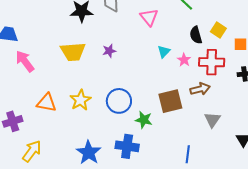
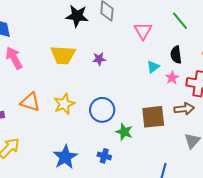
black semicircle: (196, 35) -> (176, 55), moved
blue cross: (127, 146) -> (104, 156), size x0.6

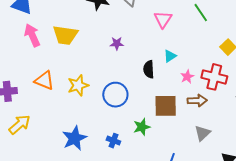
yellow trapezoid: (63, 55) -> (65, 35), moved
black semicircle: (176, 55) -> (149, 69), moved
pink star: (172, 78) -> (187, 77), moved
green star: (124, 132) -> (142, 127), moved, turned 30

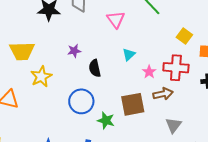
black semicircle: (149, 69) -> (95, 68), moved
yellow star: (78, 85) -> (41, 77), moved
green star: (142, 127) -> (106, 121), moved, turned -30

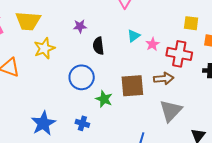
yellow square: (184, 36) -> (191, 23), turned -35
pink star: (149, 72) -> (152, 44), moved
gray triangle: (174, 125) -> (171, 111), size x1.4

